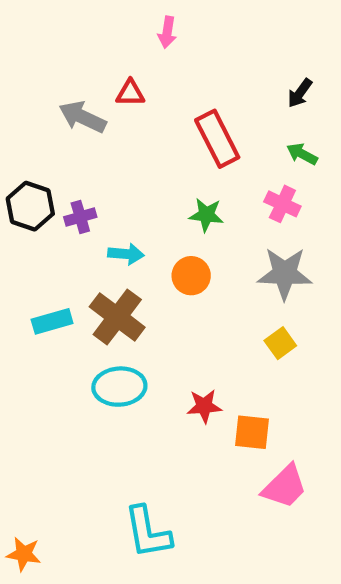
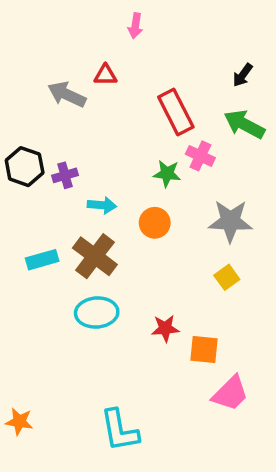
green arrow: (302, 154) -> (244, 124), size x1.6
pink cross: (282, 204) -> (200, 156), moved
orange star: (24, 554) -> (19, 422), moved

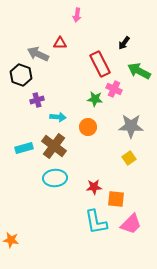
black arrow: (243, 75) -> (124, 43), moved
black hexagon: (25, 167) -> (21, 75), moved
cyan L-shape: (120, 430) -> (96, 222), moved

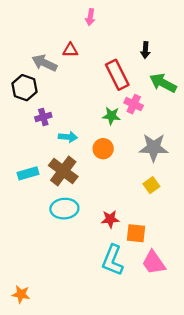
black arrow: (124, 43) -> (145, 50), turned -32
cyan L-shape: (96, 222) -> (113, 260), turned 32
pink trapezoid: (131, 224) -> (154, 263), turned 100
orange star: (11, 240) -> (21, 294), moved

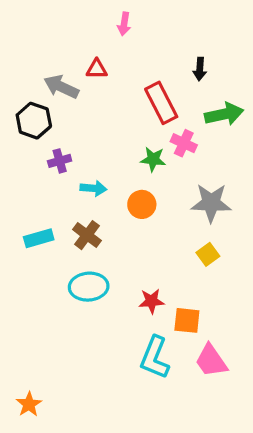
green arrow: (163, 83) -> (224, 114), turned 140
brown cross: (63, 171) -> (87, 235), size x0.7
orange star: (21, 294) -> (29, 404), turned 30

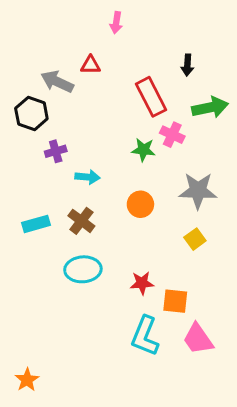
orange circle: (142, 204) -> (140, 204), moved

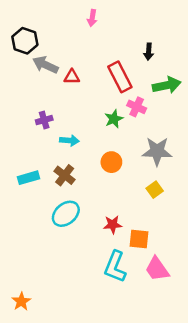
red triangle: (91, 65) -> (72, 77), moved
black hexagon: (31, 113) -> (25, 41), moved
green star: (143, 150) -> (114, 119), turned -30
cyan ellipse: (83, 269) -> (66, 214), turned -36

